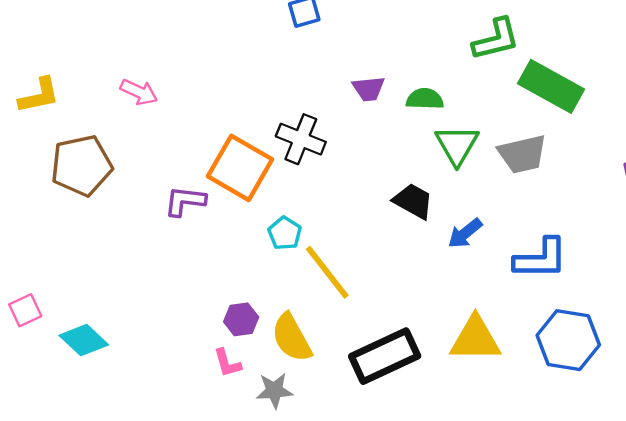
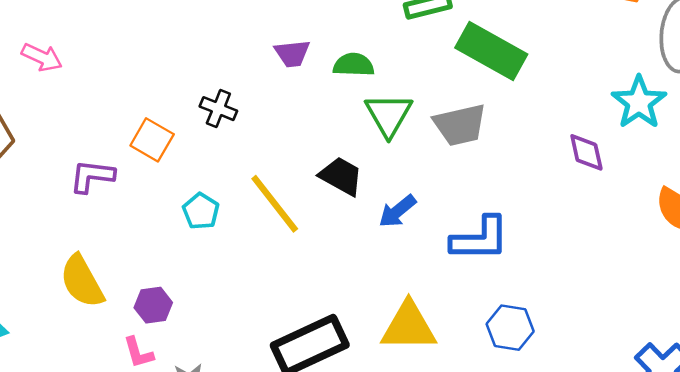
black cross: (301, 139) -> (218, 109), size x0.7
orange square: (240, 168) -> (152, 140), size x0.6
yellow line: (327, 272) -> (275, 204), moved
yellow semicircle: (292, 338) -> (82, 281), moved
blue hexagon: (568, 340) -> (510, 328), size x0.7

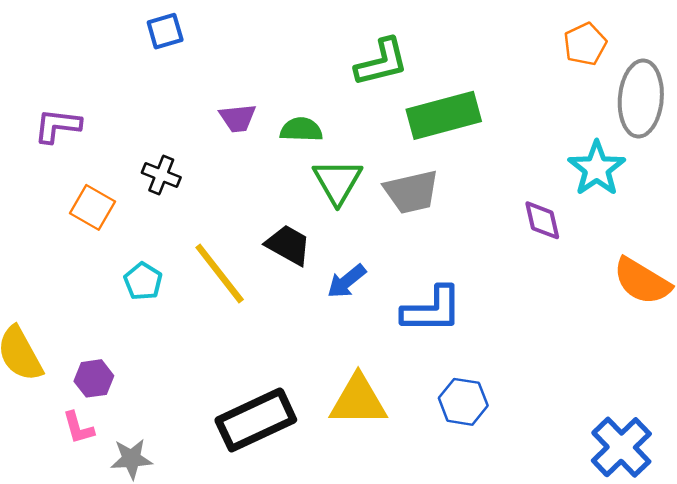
green rectangle: (491, 51) -> (444, 115), turned -44
purple L-shape: (92, 176) -> (58, 126), moved

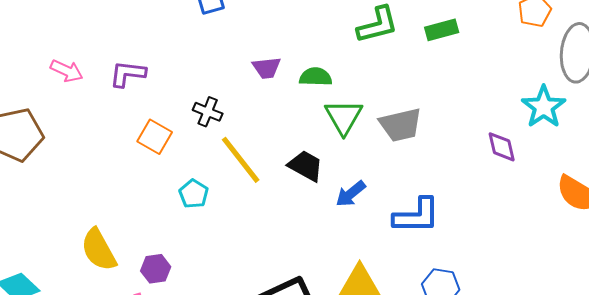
green rectangle: (444, 115) -> (442, 30), moved, size x0.6
yellow line: (220, 273) -> (241, 160), moved

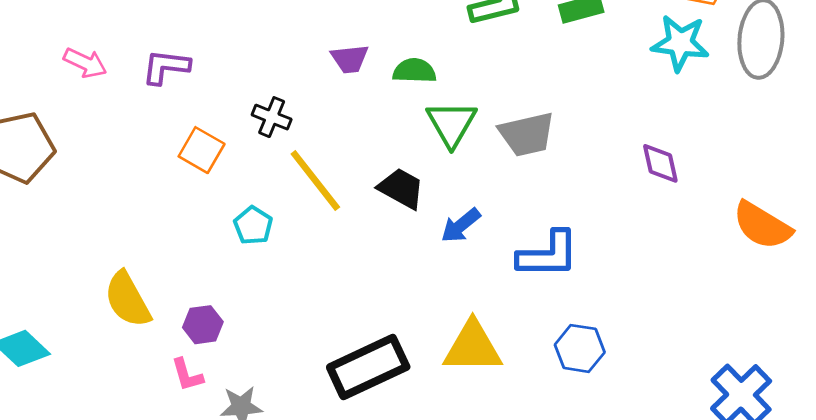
cyan star: (544, 107) -> (680, 43), moved, turned -30

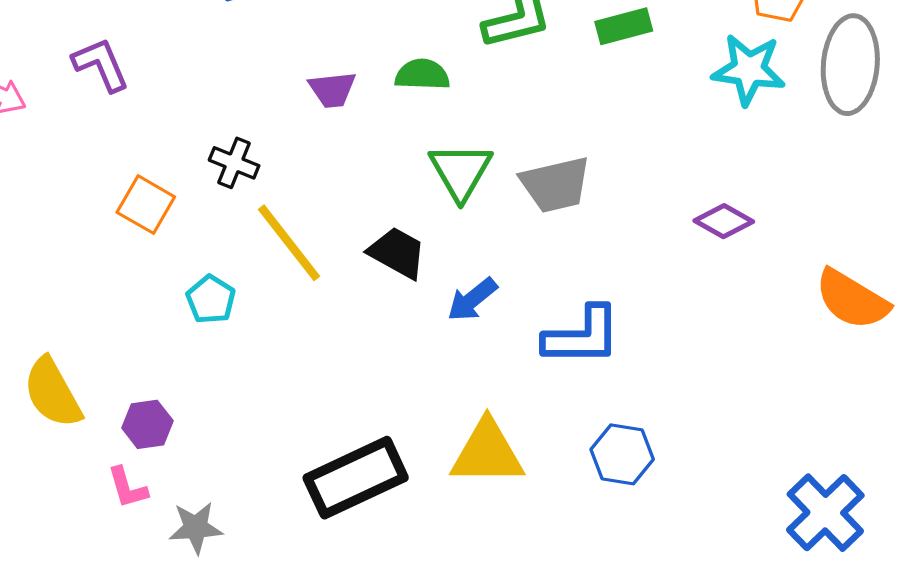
purple L-shape: (166, 67) -> (101, 65), moved, turned 60
green semicircle: (414, 71) -> (422, 75), moved
purple diamond: (660, 163) -> (724, 221), turned -48

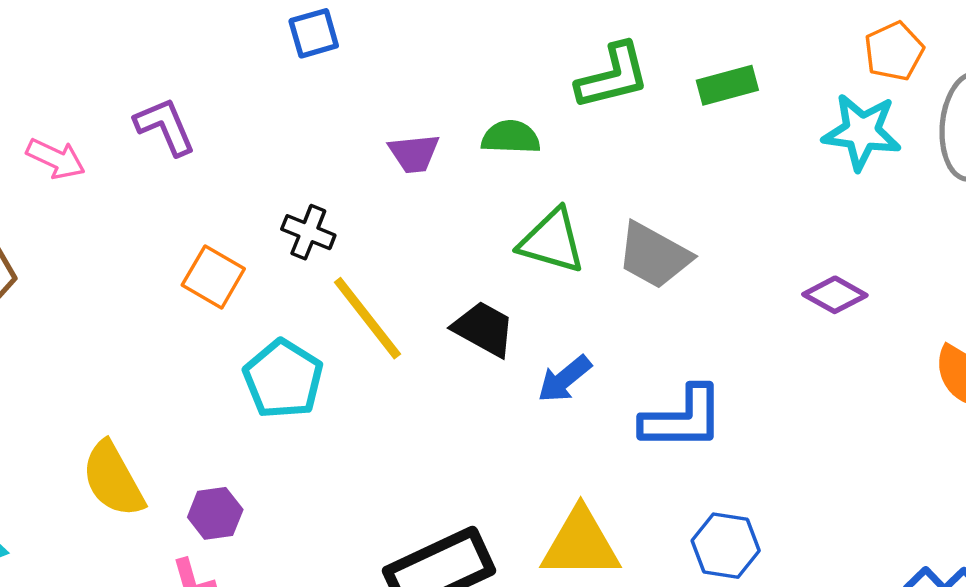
green triangle: (461, 171) -> (552, 241), turned -44
gray trapezoid: (556, 185) -> (654, 255), turned 42
cyan pentagon: (211, 299) -> (283, 379), size x1.5

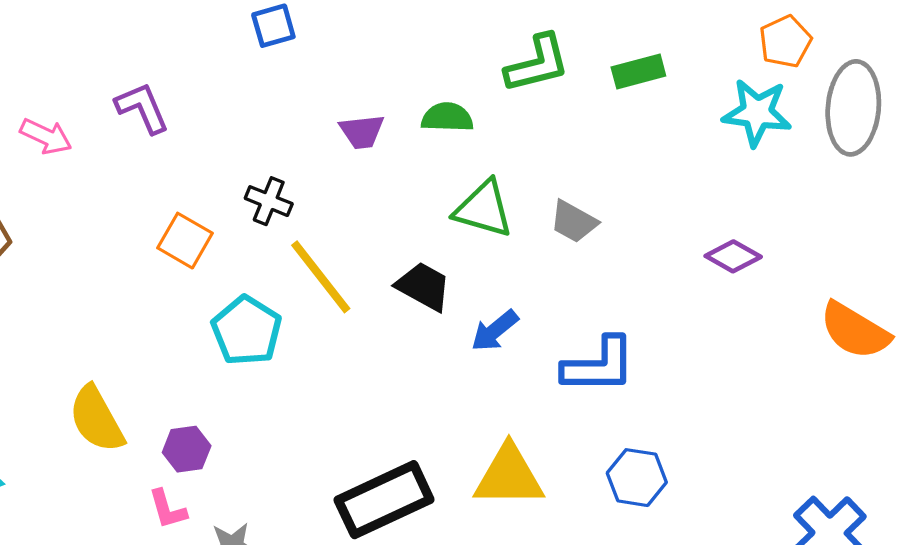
gray trapezoid: (654, 255) -> (574, 222), size x0.7

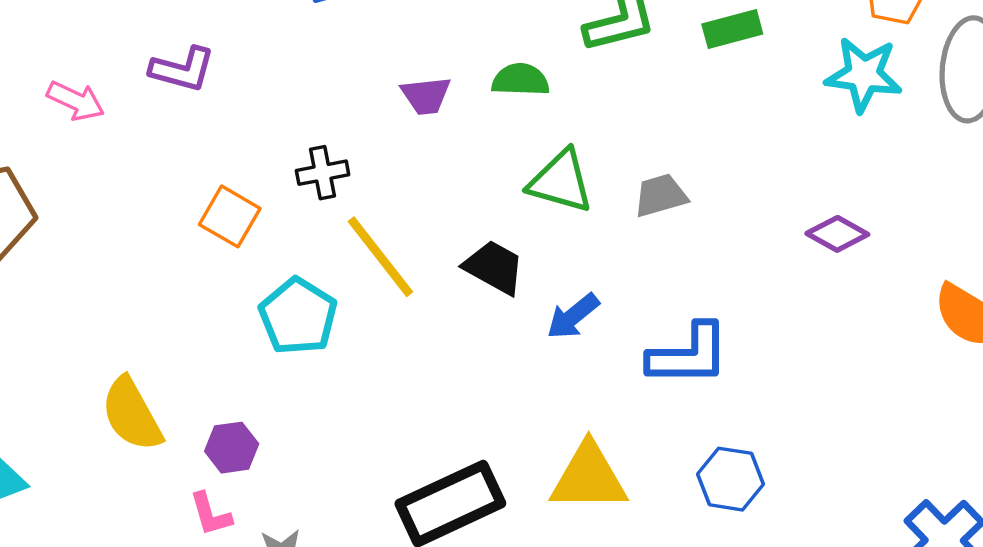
purple L-shape: (142, 108) -> (182, 69), turned 128
black cross: (269, 201) -> (323, 173), turned -33
gray trapezoid: (574, 222) -> (661, 195), turned 135

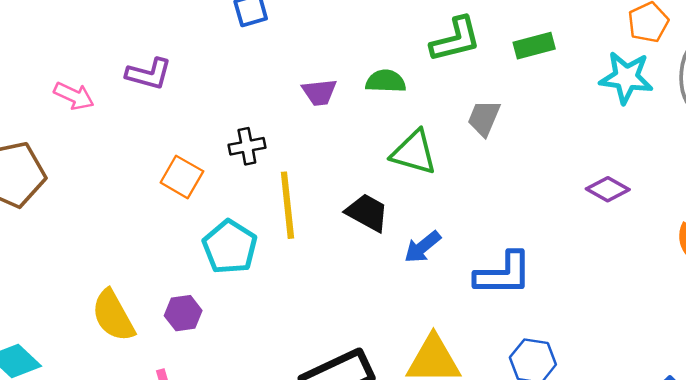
gray trapezoid: (661, 195) -> (484, 118), moved, turned -51
yellow line: (380, 257) -> (287, 205), turned 32
purple hexagon: (232, 448) -> (183, 313), moved

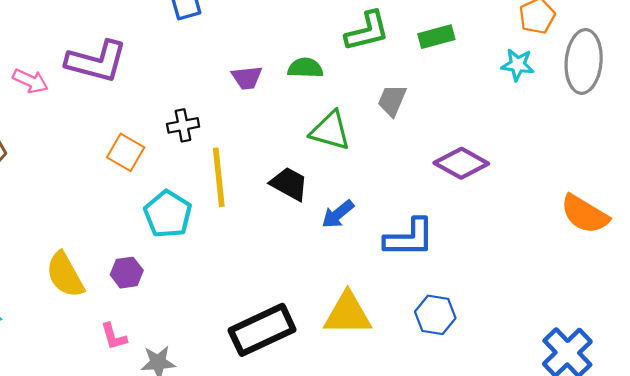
purple L-shape: (149, 74) -> (96, 61), size x1.5
cyan star: (626, 78) -> (518, 65), size x0.7
purple diamond: (608, 189) -> (461, 163), moved, size x1.4

